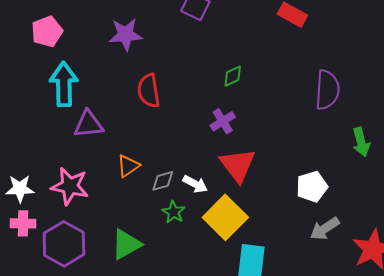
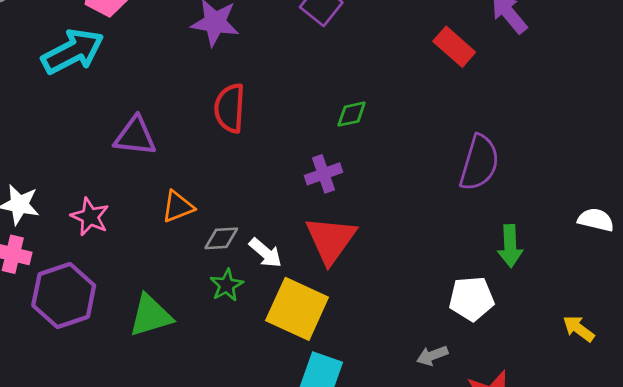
cyan arrow: (64, 84) -> (73, 51), moved, turned 51
pink star: (70, 186) -> (90, 217), size x0.7
white pentagon: (312, 187) -> (472, 299), moved
yellow square: (225, 217) -> (297, 309), turned -33
gray arrow: (325, 229) -> (432, 356), size x0.7

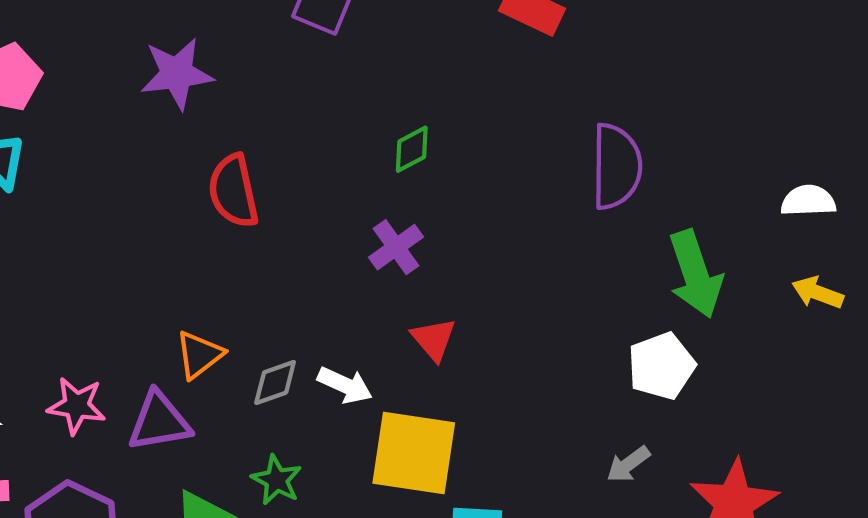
purple triangle: (135, 136) -> (159, 422), moved
red triangle: (331, 240) -> (434, 339), size x0.6
green arrow: (510, 246) -> (695, 274), size x1.4
green star: (227, 285) -> (277, 480), moved
yellow arrow: (579, 329) -> (818, 293), moved

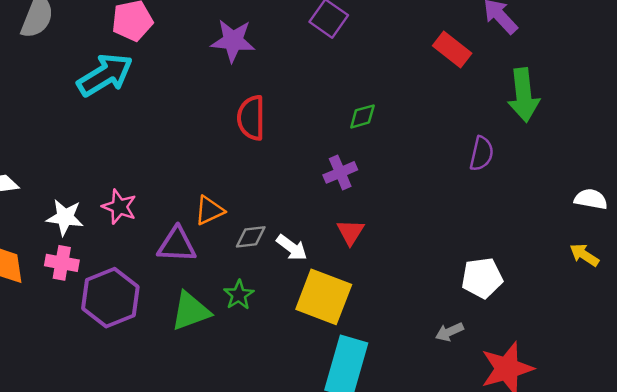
purple semicircle: (616, 166) -> (482, 154), size x0.7
green arrow: (695, 274) -> (524, 95), moved
pink star: (77, 406) -> (119, 207), moved

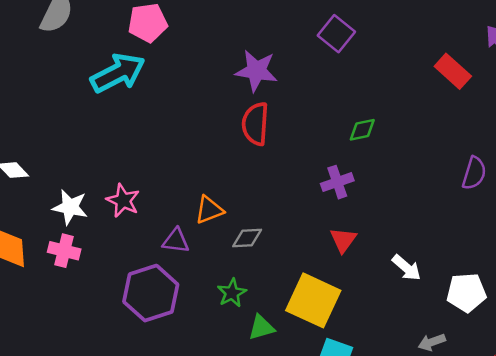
purple star: (233, 41) -> (256, 71), moved
purple triangle: (177, 245) -> (176, 241), size x0.7
white arrow: (292, 248) -> (407, 268), moved
purple hexagon: (110, 298) -> (151, 293), moved
green triangle: (191, 311) -> (261, 327), moved, size x0.7

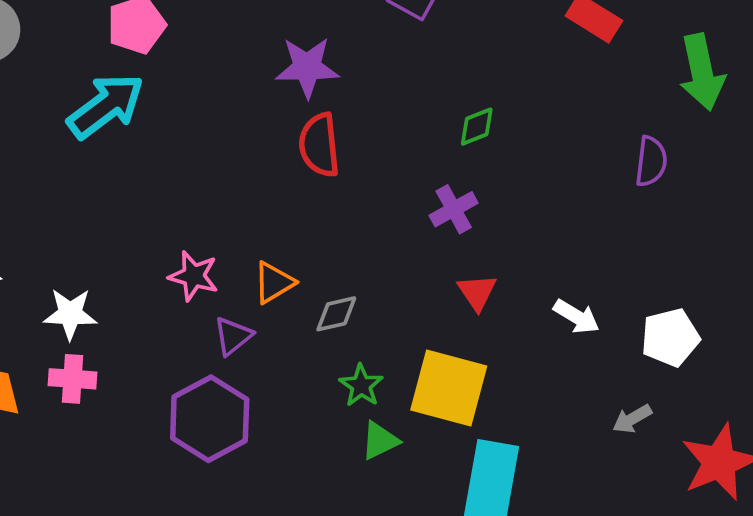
pink star: (123, 200) -> (194, 276), moved
purple triangle: (176, 241) -> (233, 336), turned -36
green star: (232, 293) -> (361, 385), moved

